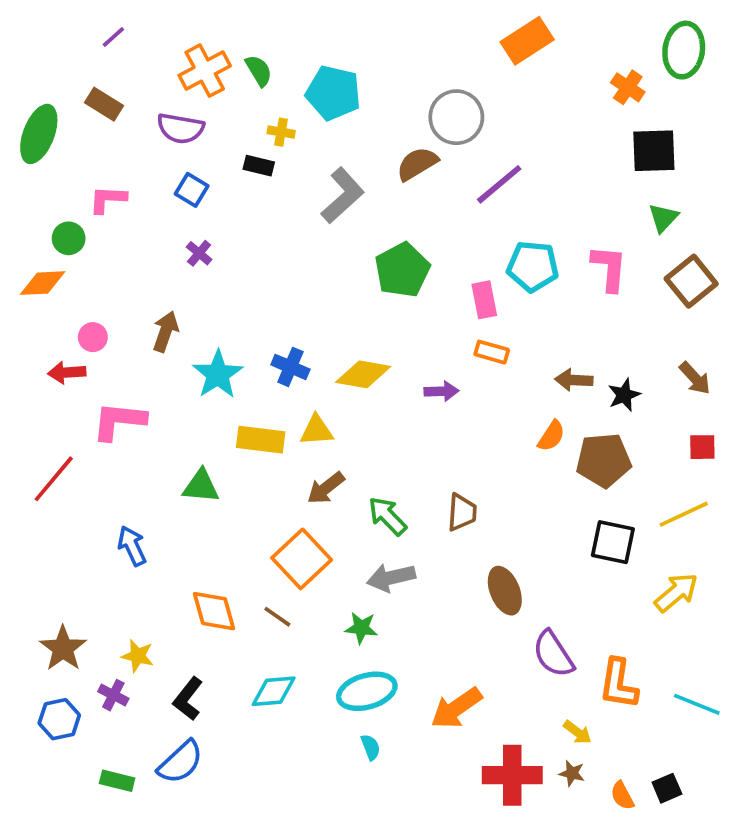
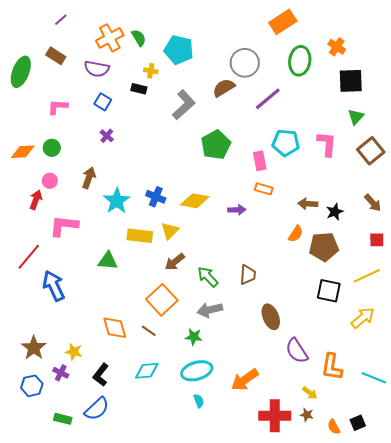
green ellipse: (684, 50) -> (300, 61), moved
green circle: (69, 238) -> (52, 148), moved
red arrow: (67, 373) -> (36, 200), turned 114
yellow triangle: (317, 430) -> (170, 231), turned -42
blue arrow: (132, 546) -> (54, 286), moved, size x1.4

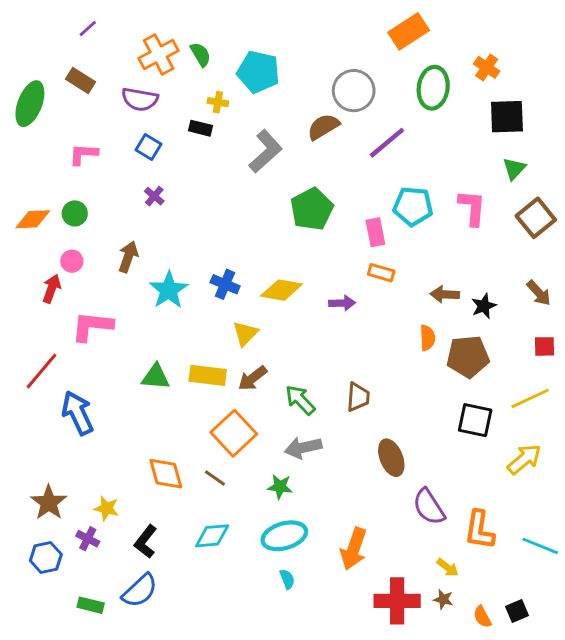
orange semicircle: (296, 234) -> (427, 338), turned -36
yellow rectangle: (140, 236) -> (208, 375), moved
orange arrow: (245, 380) -> (354, 549), turned -36

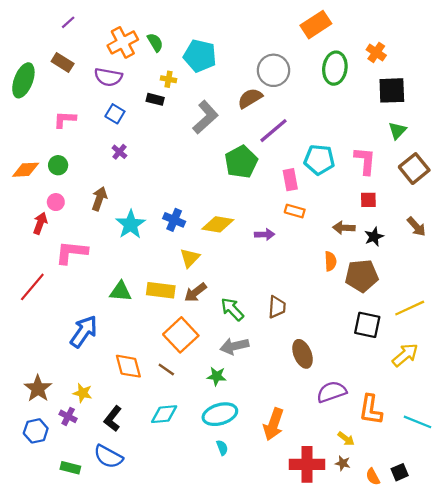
purple line: (387, 143) -> (273, 131), moved
red square: (544, 346) -> (368, 200), moved
blue arrow: (78, 413) -> (84, 332), moved, turned 60
purple semicircle: (429, 507) -> (332, 392), turned 104
blue semicircle: (140, 591) -> (108, 457), turned 72

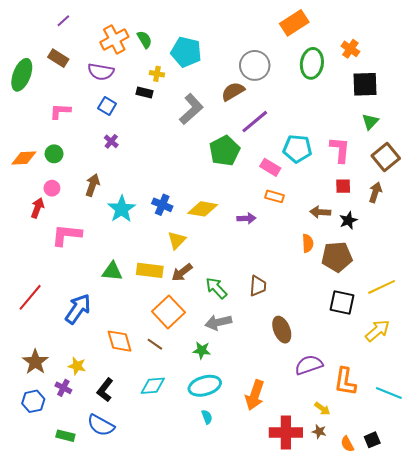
pink rectangle: (290, 180) -> (270, 167), turned -48
brown arrow: (416, 227) -> (375, 192), moved, turned -120
red line: (32, 287) -> (30, 297), moved

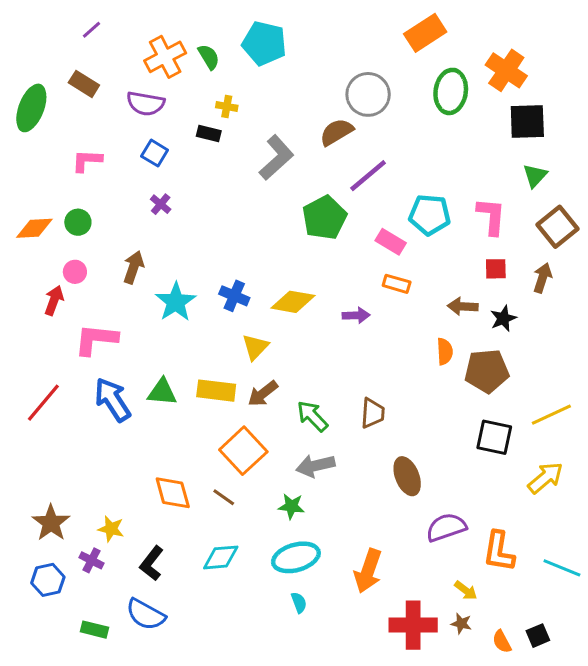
orange cross: (350, 49) -> (506, 70), size x1.5
cyan pentagon: (186, 52) -> (264, 43), moved
red line: (30, 297) -> (43, 403), moved
blue arrow: (78, 309) -> (113, 400), moved, turned -68

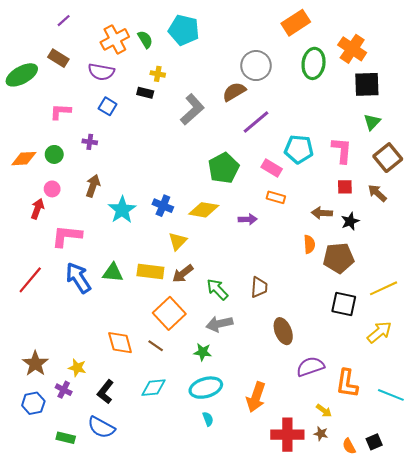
green ellipse: (31, 108) -> (22, 75), turned 40
purple cross: (161, 204) -> (90, 142), moved, turned -32
green pentagon: (324, 218) -> (224, 168), moved
brown arrow: (542, 278) -> (377, 193), turned -66

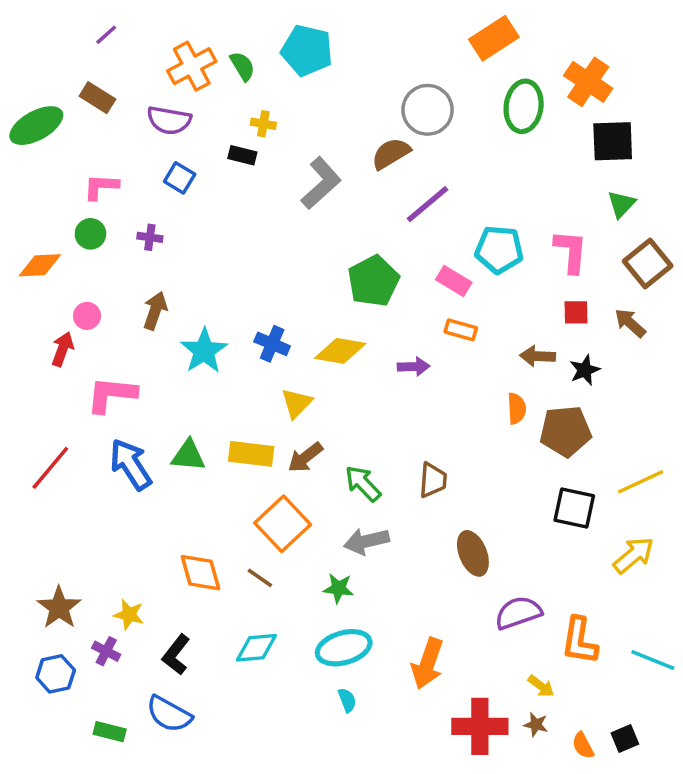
green circle: (54, 154) -> (90, 234), moved

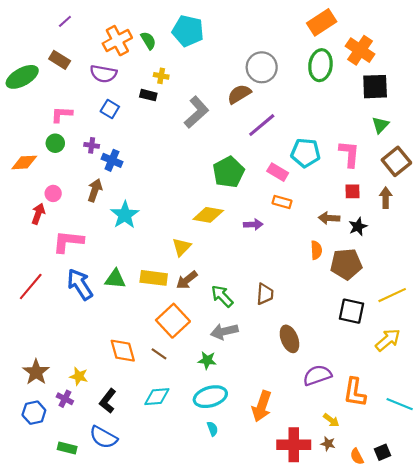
orange rectangle: (494, 38) -> (322, 22), moved
brown arrow: (630, 323) -> (386, 198), turned 48
blue cross: (272, 344) -> (112, 160), moved

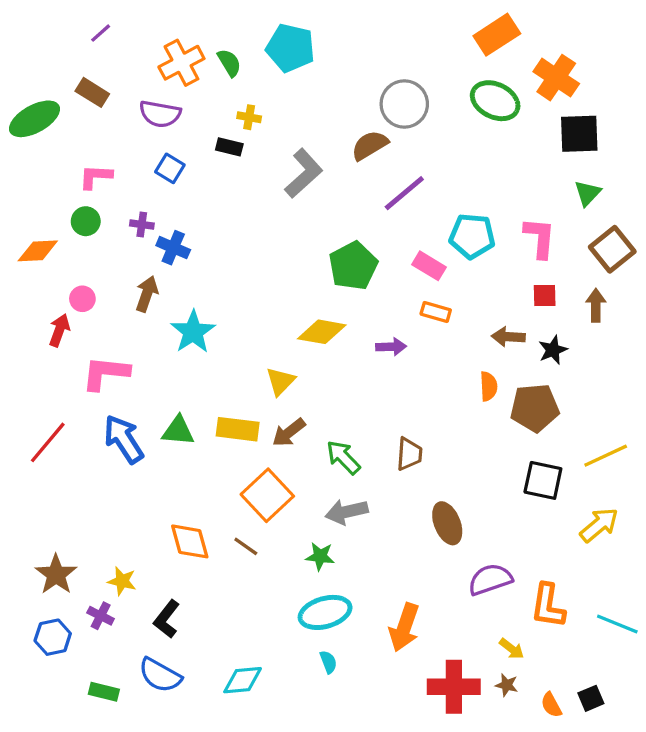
green ellipse: (320, 65) -> (495, 101), turned -72
cyan diamond: (157, 397) -> (243, 680), moved

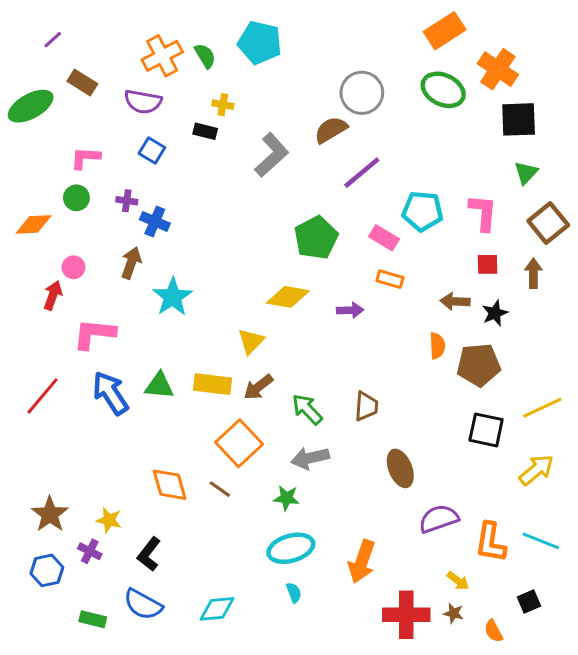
purple line: (101, 33) -> (53, 40), moved
cyan line: (617, 624) -> (541, 541), moved
black square: (591, 698) -> (529, 601), moved

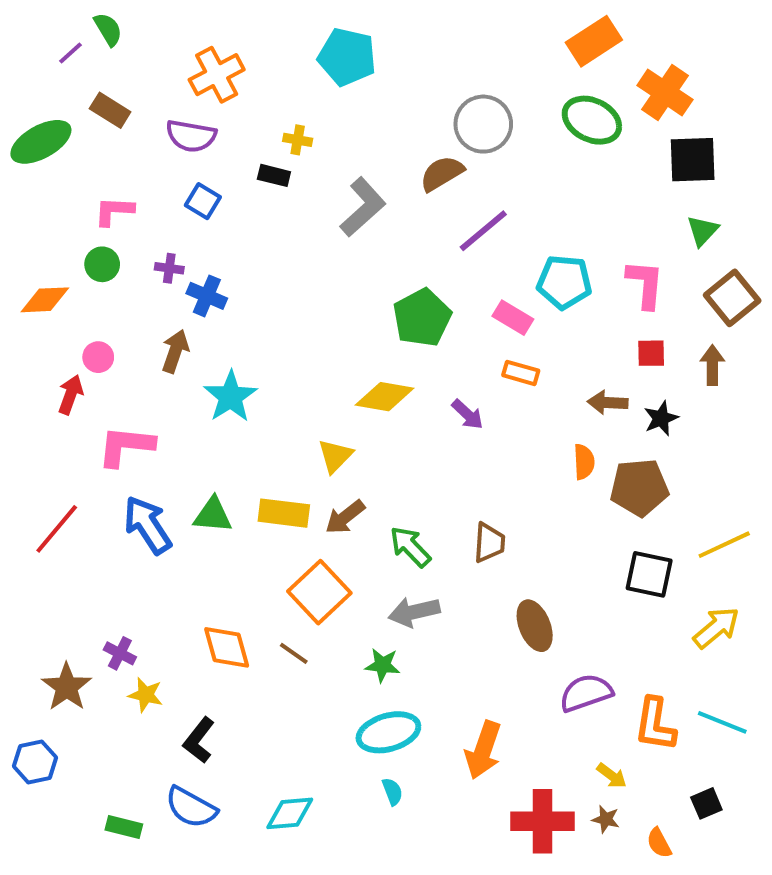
green semicircle: (205, 56) -> (108, 29), moved
purple arrow: (350, 310) -> (467, 414), turned 45
purple cross: (90, 551) -> (120, 653), moved
blue hexagon: (47, 570) -> (35, 762), moved

